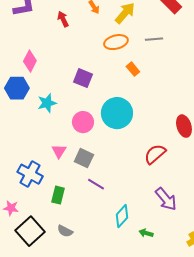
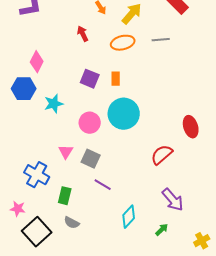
red arrow: (63, 19) -> (83, 34), moved
orange rectangle: (133, 69) -> (116, 79), moved, turned 40
gray semicircle: (65, 231) -> (72, 223), moved
green arrow: (146, 233) -> (162, 230), moved, turned 120

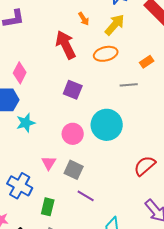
red arrow: (83, 34) -> (66, 45), size x1.8
gray line: (161, 40) -> (129, 85), moved
orange rectangle: (116, 79) -> (147, 62), moved, turned 56
cyan star: (54, 104) -> (26, 123), moved

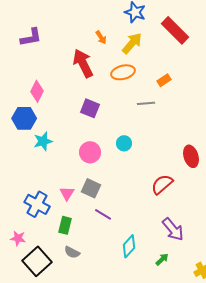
cyan circle: (107, 125) -> (124, 143), size x0.5
pink triangle: (49, 163) -> (67, 193), moved

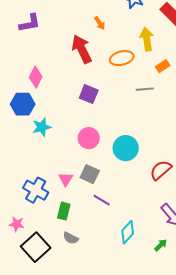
yellow arrow: (132, 43) -> (147, 39), moved, turned -50
cyan circle: (124, 143) -> (126, 148), moved, size x1.6

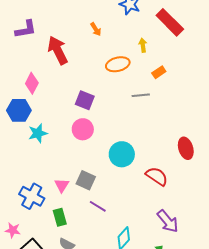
yellow arrow: (147, 39) -> (143, 45), size x0.6
red arrow: (82, 49) -> (58, 50), moved
pink circle: (89, 138) -> (83, 129), moved
red semicircle: (161, 170) -> (157, 176), turned 75
green rectangle: (64, 211) -> (60, 217), turned -30

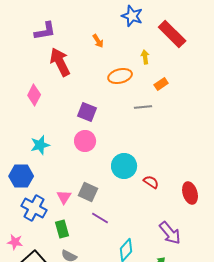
purple L-shape: (26, 29) -> (45, 31), moved
blue hexagon: (19, 110) -> (21, 176), moved
red ellipse: (186, 148) -> (190, 193), moved
red semicircle: (157, 176) -> (151, 182), moved, size x0.7

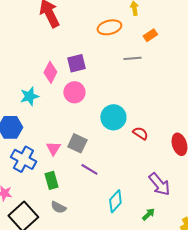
pink diamond: (34, 95) -> (50, 72), moved
purple square: (87, 112) -> (76, 63), turned -36

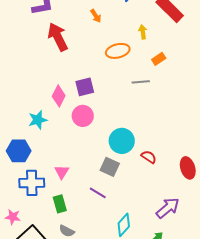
gray square: (77, 143) -> (110, 167), moved
blue cross: (23, 159) -> (32, 183), turned -30
purple arrow: (159, 184) -> (168, 208), turned -90

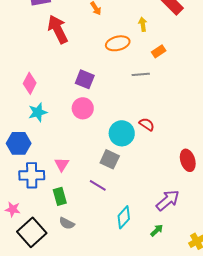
purple square: (85, 87) -> (85, 79), turned 36
pink diamond: (59, 96) -> (30, 83), moved
red semicircle: (149, 157) -> (147, 124), moved

